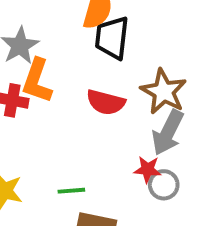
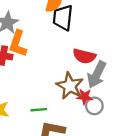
brown star: (164, 92) -> (70, 86), moved
red semicircle: (106, 102) -> (84, 56), moved

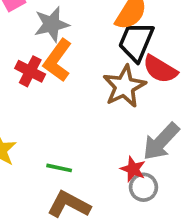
red semicircle: (84, 56) -> (160, 69), moved
brown star: (70, 86) -> (124, 86), moved

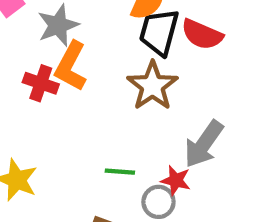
red semicircle: (160, 69) -> (202, 34), moved
green line: (59, 168) -> (120, 172), moved
gray circle: (143, 187) -> (158, 202), moved

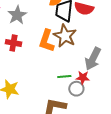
orange L-shape: (71, 66) -> (47, 41), moved
green line: (120, 172) -> (64, 76), moved

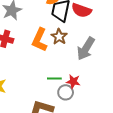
brown star: (65, 36) -> (59, 37), size x0.7
gray arrow: (93, 59) -> (86, 49), moved

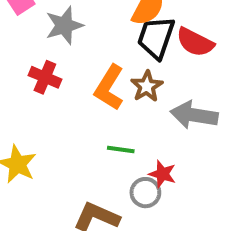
gray arrow: (86, 49) -> (194, 115), turned 60
green line: (54, 79) -> (121, 149), moved

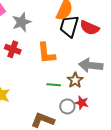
brown star: (147, 86) -> (75, 80), moved
orange L-shape: (109, 88) -> (46, 53), turned -35
red star: (162, 174) -> (82, 103), moved

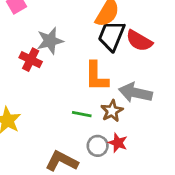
gray star: (22, 22) -> (50, 41), moved
orange L-shape: (46, 53) -> (96, 76), moved

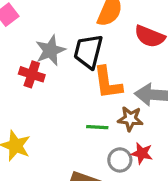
black trapezoid: (111, 36) -> (88, 51), moved
brown star: (112, 111) -> (130, 119), turned -30

